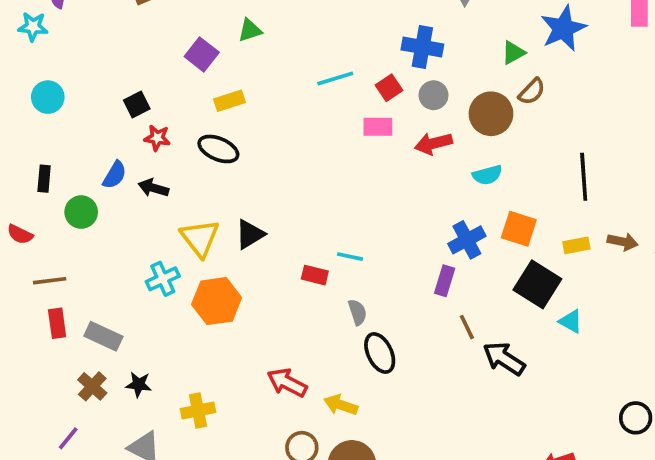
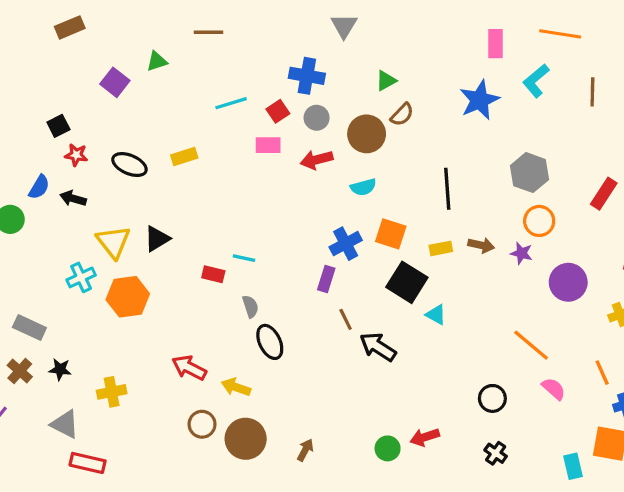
blue star: (563, 28) -> (479, 100), moved
yellow rectangle: (230, 101) -> (184, 156), moved

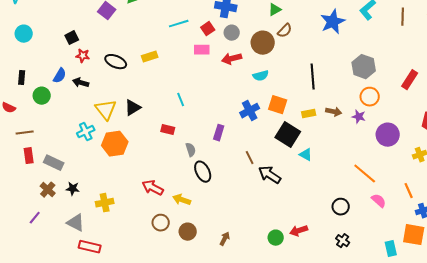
cyan line: (244, 258) -> (181, 100), moved, turned 56
purple rectangle: (326, 279) -> (219, 133), moved
brown circle: (246, 439) -> (188, 232), size x0.7

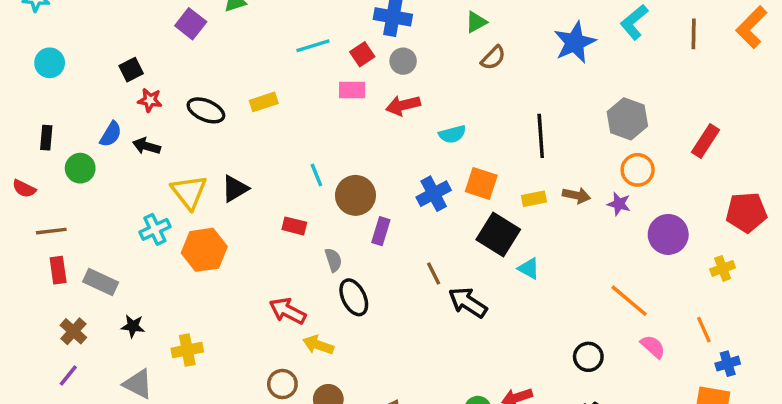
brown circle: (263, 43) -> (355, 195), moved
red arrow: (153, 188) -> (288, 311), moved
brown cross: (48, 190) -> (73, 331), moved

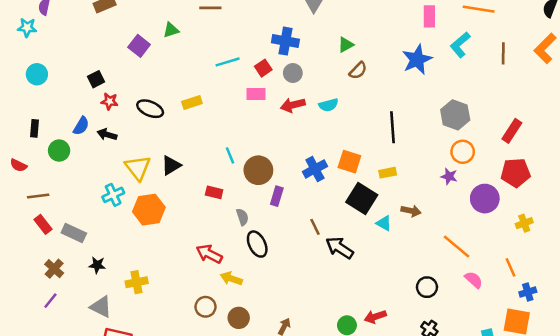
cyan semicircle: (452, 134) -> (329, 105), moved
brown arrow: (576, 195) -> (411, 211), moved
red pentagon: (746, 212) -> (516, 173), moved
red rectangle: (58, 270) -> (43, 224), turned -30

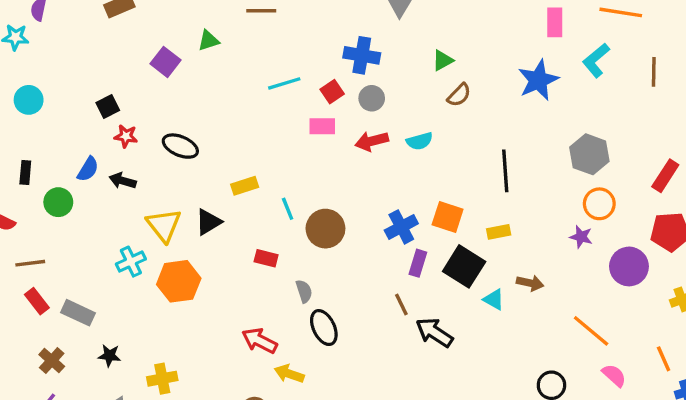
yellow rectangle: (192, 103) -> (245, 186), moved
purple rectangle: (277, 196) -> (418, 263), moved

